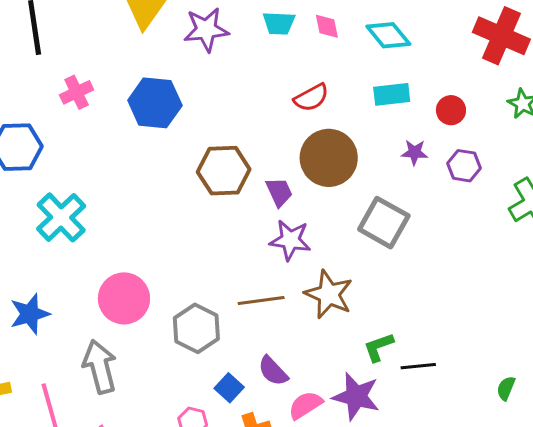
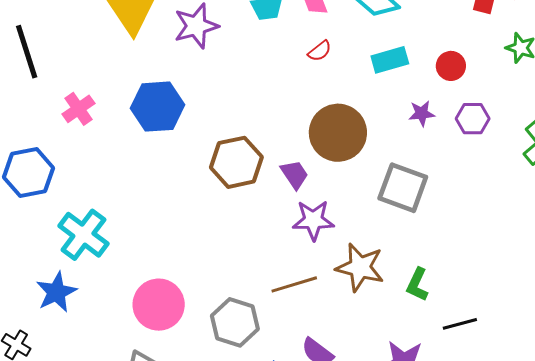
red semicircle: (311, 98) -> (320, 51), moved, size x0.7
blue star: (30, 314) -> (56, 292), moved
green L-shape: (379, 347) -> (417, 284), moved, turned -36

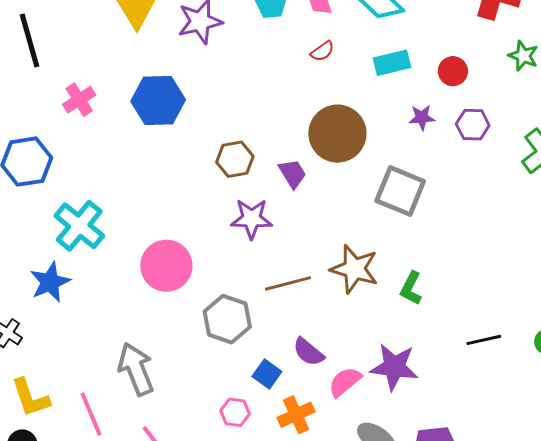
brown hexagon: (236, 162) -> (235, 159), size x0.7
purple star: (313, 220) -> (251, 219), moved
pink circle: (159, 305) -> (166, 266), moved
black line: (460, 324) -> (484, 340), moved

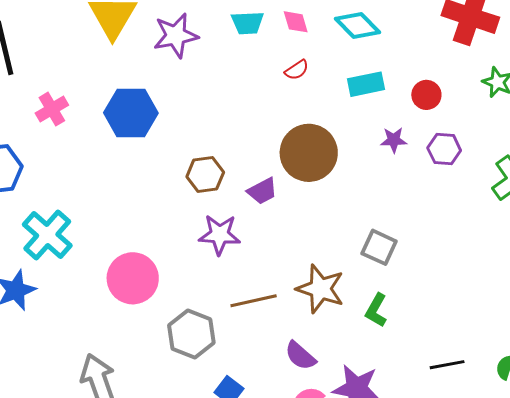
purple trapezoid: (293, 174) -> (262, 191), turned 92
gray square: (400, 191) -> (379, 247), moved, size x0.7
purple semicircle: (308, 352) -> (300, 356), moved

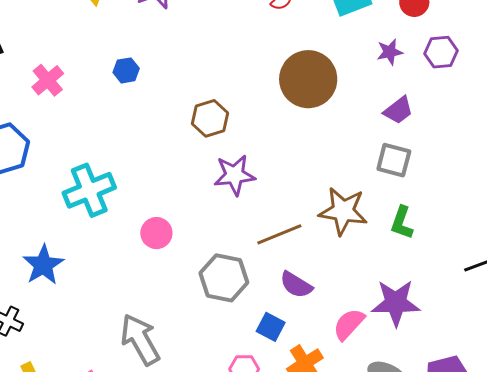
blue hexagon: (131, 113) -> (126, 70), size x0.5
purple trapezoid: (262, 191) -> (398, 110), moved
cyan cross: (47, 235) -> (89, 190), moved, turned 36
pink circle: (133, 278) -> (156, 233), size x0.6
purple semicircle: (300, 356) -> (296, 285), moved

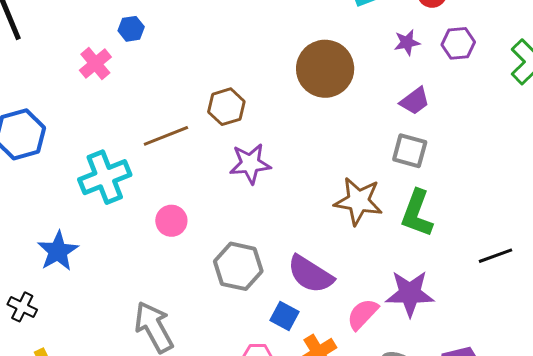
blue hexagon: (126, 70) -> (131, 29), moved
pink cross: (48, 80) -> (95, 64), moved
green L-shape: (402, 223) -> (417, 213), size x1.4
brown line: (279, 234) -> (166, 136), moved
purple semicircle: (296, 285) -> (310, 274), size x1.4

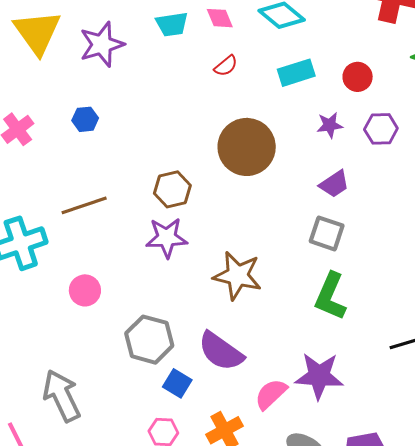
blue hexagon: (131, 29) -> (85, 119), moved
brown hexagon: (226, 107) -> (172, 189), moved
brown star: (358, 201) -> (237, 276), moved
blue square: (284, 316) -> (177, 383), moved

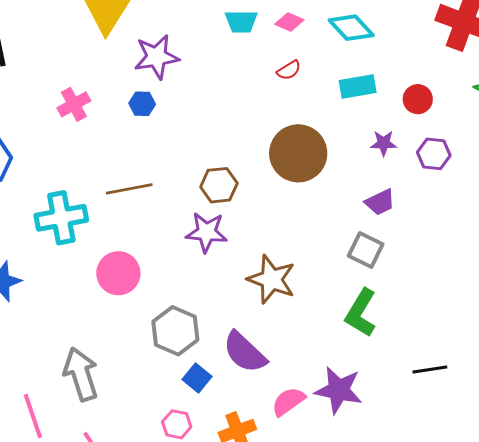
pink diamond: (220, 18) -> (289, 22), turned -52
purple star: (102, 44) -> (157, 57), moved
pink circle: (85, 290) -> (118, 273), size x1.4

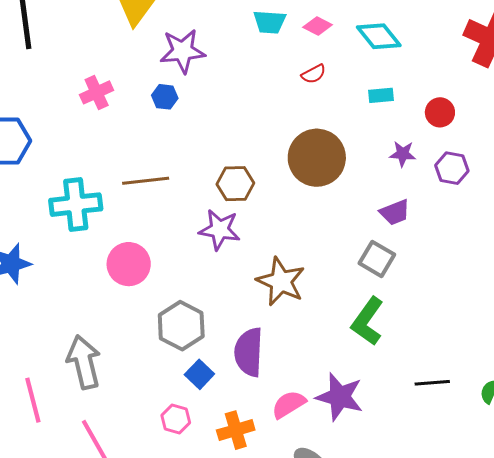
cyan rectangle: (358, 87) -> (381, 95), size x0.7
purple semicircle: (245, 352) -> (249, 352), turned 45

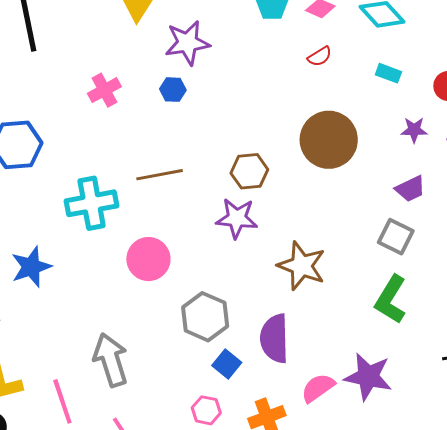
cyan rectangle: (381, 95) -> (388, 73), turned 30

